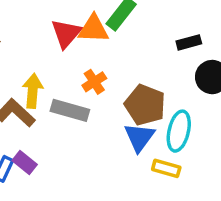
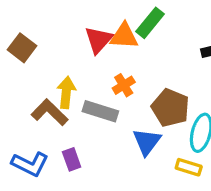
blue triangle: (139, 137) -> (147, 142), moved
purple rectangle: (25, 162) -> (72, 159), moved, turned 30

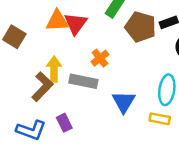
orange triangle: (124, 36) -> (57, 21), moved
brown pentagon: (170, 108) -> (141, 27), moved
brown L-shape: (50, 112) -> (42, 87), turned 96

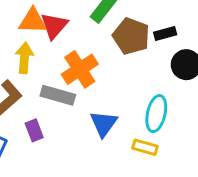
orange cross: (100, 58) -> (80, 69), size x1.6
yellow arrow: (54, 69) -> (24, 58), moved
purple rectangle: (64, 123) -> (34, 130), moved

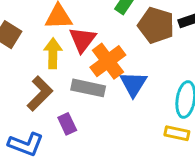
red triangle: (54, 26) -> (83, 40), moved
blue triangle: (104, 124) -> (133, 84), moved

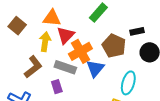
brown pentagon: (156, 25) -> (114, 46), moved
purple rectangle: (67, 124) -> (57, 87), moved

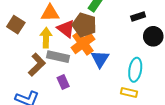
red triangle: (66, 35) -> (66, 29), turned -30
brown pentagon: (114, 46) -> (84, 25), moved
gray rectangle: (65, 67) -> (58, 57), moved

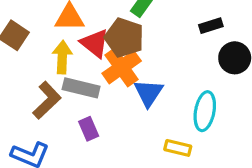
yellow rectangle: (129, 92) -> (178, 148), moved

